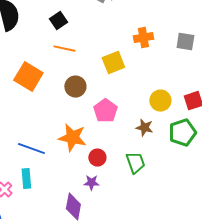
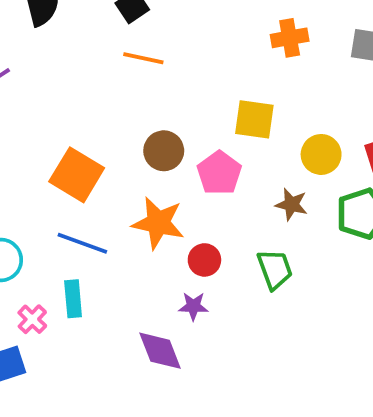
yellow square: (113, 63) -> (254, 119), moved, turned 30
orange square: (28, 77) -> (77, 175), moved
brown circle: (75, 87) -> (164, 151), moved
purple diamond: (73, 207) -> (160, 351), turned -32

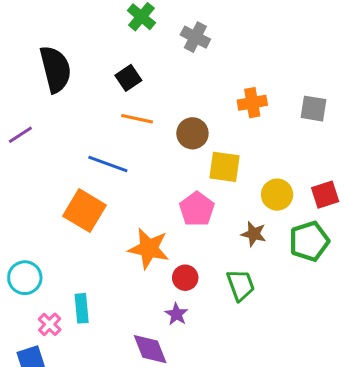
brown circle: (164, 151) -> (192, 133), moved
blue line: (82, 243) -> (108, 164), moved
purple star: (193, 306) -> (176, 314), turned 30

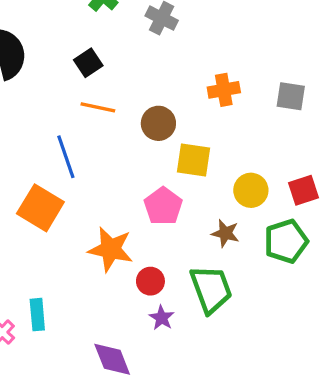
blue line: (108, 164) -> (66, 157), turned 51
green trapezoid: (241, 285) -> (211, 289), size x1.4
purple star: (176, 314) -> (162, 318), moved

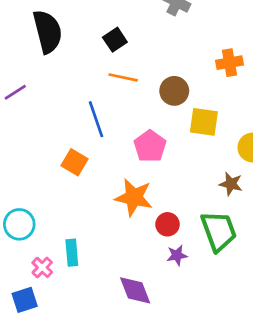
pink pentagon: (163, 206) -> (150, 146), moved
orange square: (40, 208) -> (75, 162), size x0.7
purple star: (162, 318) -> (177, 255), turned 30

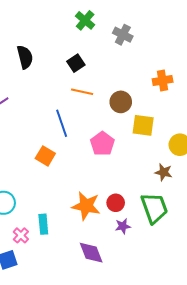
black semicircle: (48, 32) -> (25, 57), size x0.7
orange star: (134, 197) -> (86, 206), moved

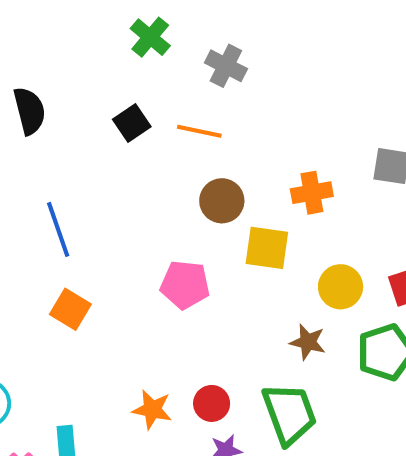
orange cross: (163, 81) -> (312, 193), moved
orange line: (82, 92) -> (199, 131), moved
blue line: (62, 123) -> (58, 229), moved
pink pentagon: (102, 144) -> (185, 285), turned -30
orange star: (86, 206) -> (152, 410), size x0.7

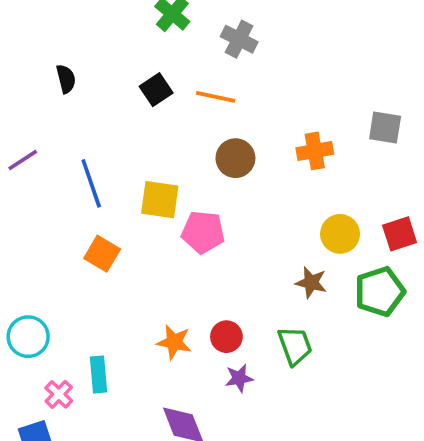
black semicircle: (29, 111) -> (66, 79), size x0.7
yellow square: (267, 248) -> (160, 200), moved
green trapezoid: (289, 414) -> (295, 346), size x0.7

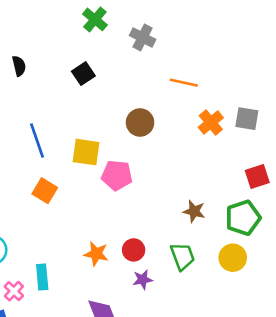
orange line: (216, 97) -> (184, 83), moved
gray square: (385, 128) -> (247, 119), moved
orange cross: (315, 151) -> (211, 122), moved, turned -30
yellow circle: (340, 234) -> (233, 258), moved

